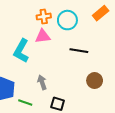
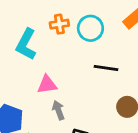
pink triangle: (43, 36) -> (47, 85), moved
cyan L-shape: (21, 51) -> (26, 44), moved

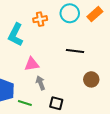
cyan circle: (90, 28) -> (70, 13), moved

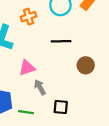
black line: (75, 51) -> (61, 41), moved
brown circle: (91, 79) -> (86, 65), moved

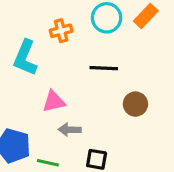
gray arrow: (40, 87) -> (70, 130), turned -63

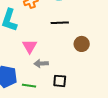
pink triangle: (54, 101) -> (30, 46), turned -42

